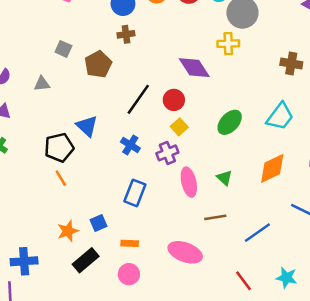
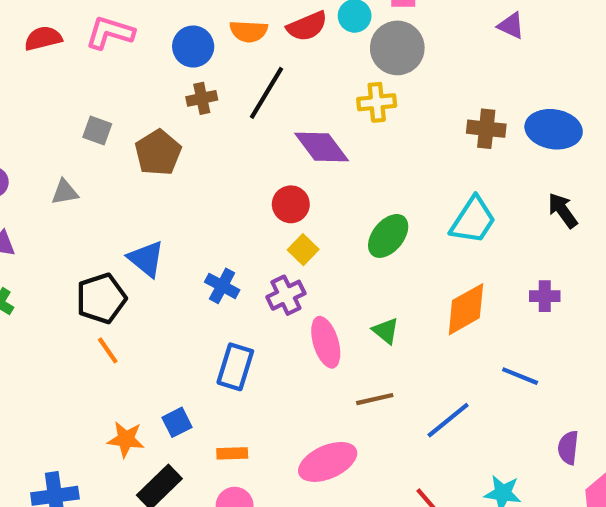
black line: (138, 99) -> (267, 93), moved
orange star: (68, 231) -> (126, 439), turned 30
pink ellipse: (185, 252) -> (328, 462), turned -40

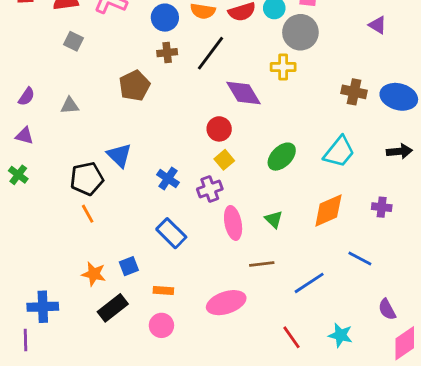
gray square: (97, 130) -> (74, 41), moved
black arrow: (563, 210) -> (399, 151), turned 115
blue rectangle: (235, 367) -> (171, 233), turned -68
purple semicircle: (568, 448) -> (387, 309), turned -40

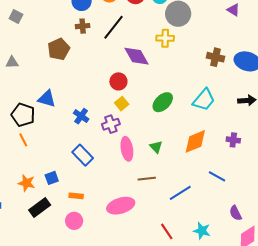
blue triangle: (119, 155) -> (47, 99), turned -30
black pentagon: (87, 179) -> (23, 115), turned 30

